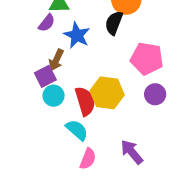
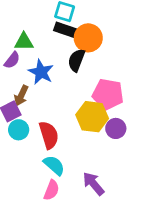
yellow hexagon: (107, 93) -> (92, 117), moved
cyan semicircle: (77, 130) -> (54, 165), moved

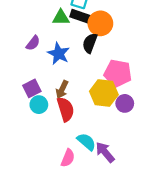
green triangle: (24, 42) -> (61, 18), moved
brown arrow: (21, 96) -> (62, 90), moved
cyan semicircle: (54, 165) -> (86, 142), moved

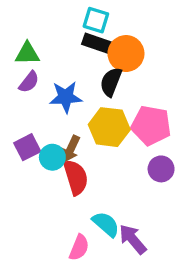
green triangle: (61, 18) -> (27, 54), moved
blue star: (59, 54) -> (66, 97), turned -30
yellow hexagon: (104, 93) -> (109, 127), moved
cyan circle: (39, 105) -> (52, 157), moved

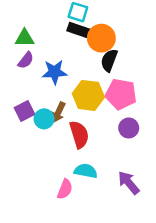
black semicircle: (111, 82) -> (109, 60), moved
red semicircle: (76, 177) -> (79, 135), moved
cyan semicircle: (106, 224) -> (86, 171), turned -30
purple arrow: (133, 239) -> (129, 183), moved

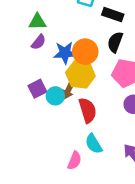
black rectangle: (79, 30) -> (113, 15), moved
orange circle: (101, 38) -> (85, 52), moved
yellow hexagon: (88, 95) -> (80, 74), moved
cyan semicircle: (86, 171) -> (94, 144), turned -132

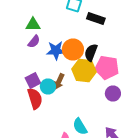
black semicircle: (115, 42) -> (91, 52), moved
yellow hexagon: (80, 74) -> (84, 70), moved
red semicircle: (88, 110) -> (35, 98), moved

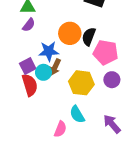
blue star: (56, 50) -> (49, 51), moved
yellow hexagon: (84, 70) -> (81, 83), moved

